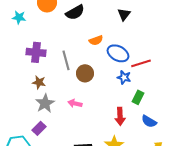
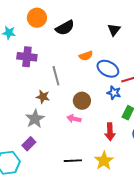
purple cross: (36, 52) -> (27, 57), moved
brown circle: (85, 73) -> (82, 101), moved
brown star: (39, 82) -> (43, 97), moved
pink arrow: (75, 103) -> (74, 119), moved

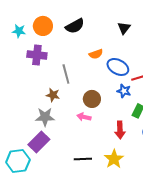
orange circle: (37, 18) -> (43, 26), moved
gray star: (35, 119) -> (45, 117), turned 30
purple rectangle: (29, 144) -> (39, 142), size x1.5

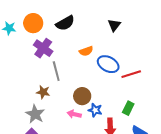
purple cross: (37, 55) -> (43, 48), moved, turned 30
blue star: (124, 91) -> (95, 110), moved
gray star: (45, 117) -> (35, 114), turned 30

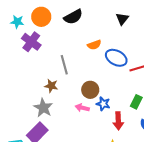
purple cross: (43, 48) -> (31, 42), moved

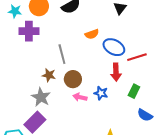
purple cross: (31, 42) -> (29, 31), turned -36
brown circle: (90, 90) -> (73, 79), moved
red arrow: (118, 121) -> (116, 72), moved

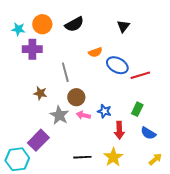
red arrow: (116, 72) -> (119, 130), moved
brown star: (49, 75) -> (40, 93), moved
gray star: (41, 97) -> (59, 115), moved

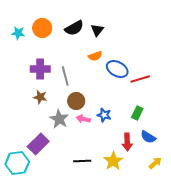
black triangle: (123, 26) -> (97, 30), moved
purple cross: (32, 49) -> (40, 69), moved
red arrow: (119, 130) -> (127, 142), moved

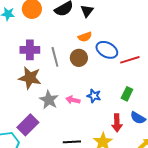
brown star: (40, 97) -> (30, 78), size x1.6
brown circle: (76, 101) -> (79, 58), moved

